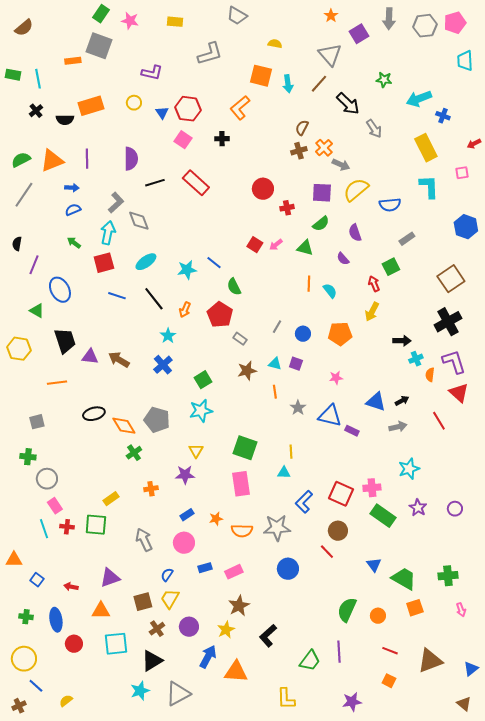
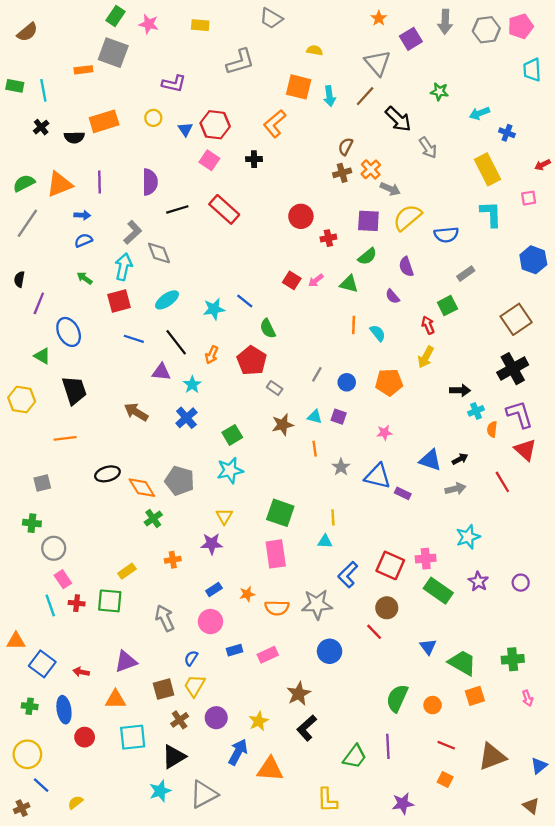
cyan arrow: (419, 99) -> (479, 113), size x0.7
purple triangle: (90, 357) -> (161, 372), moved
blue square: (37, 580) -> (42, 664), size x1.6
brown star: (239, 606) -> (299, 694), moved

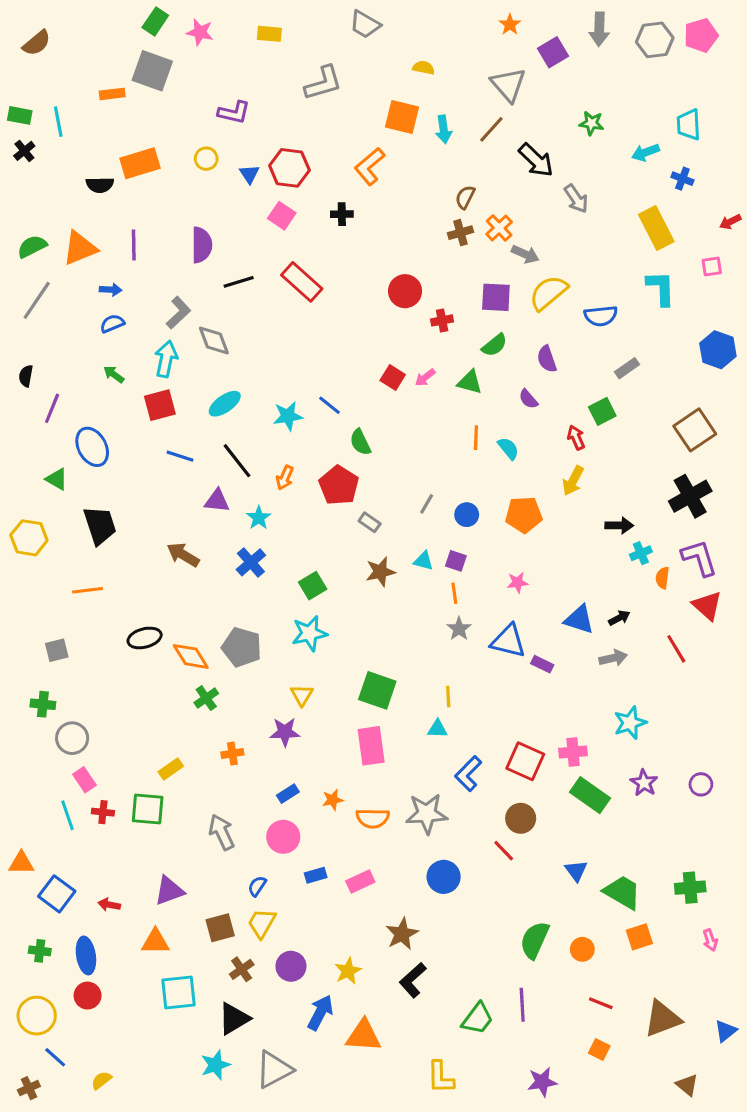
cyan trapezoid: (532, 70) -> (689, 125), moved
black cross: (41, 127) -> (24, 151), moved
orange line: (315, 449) -> (454, 593), moved
red circle: (85, 737) -> (88, 996), moved
brown triangle: (531, 806) -> (687, 1085), moved

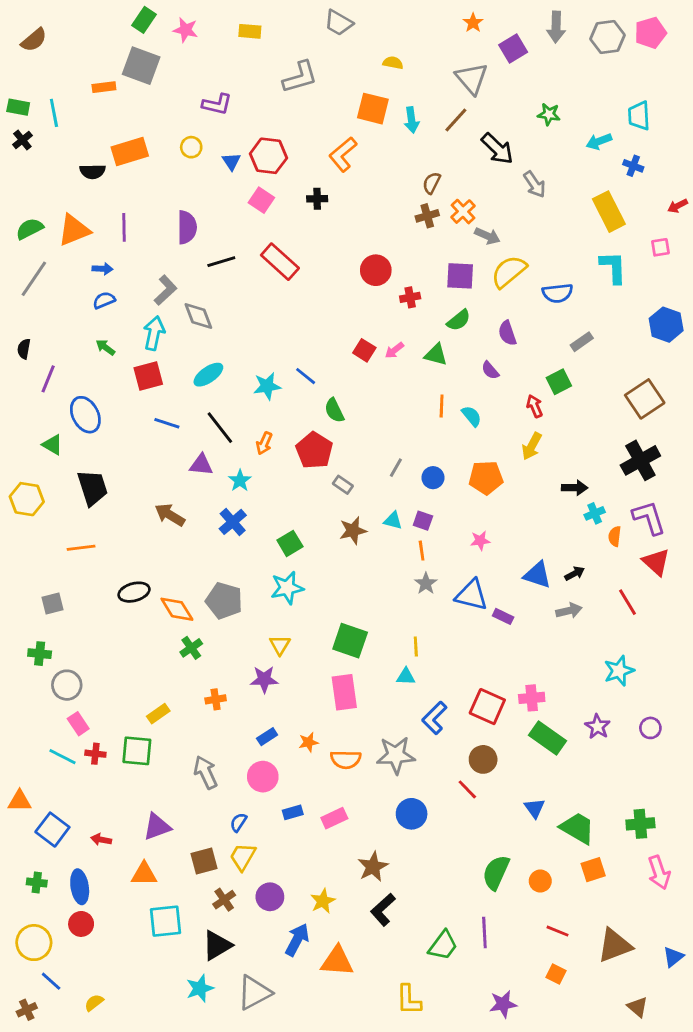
cyan star: (630, 723) -> (619, 671), moved
cyan line: (67, 815) -> (62, 757), turned -44
pink arrow: (710, 940) -> (659, 872), size x1.6

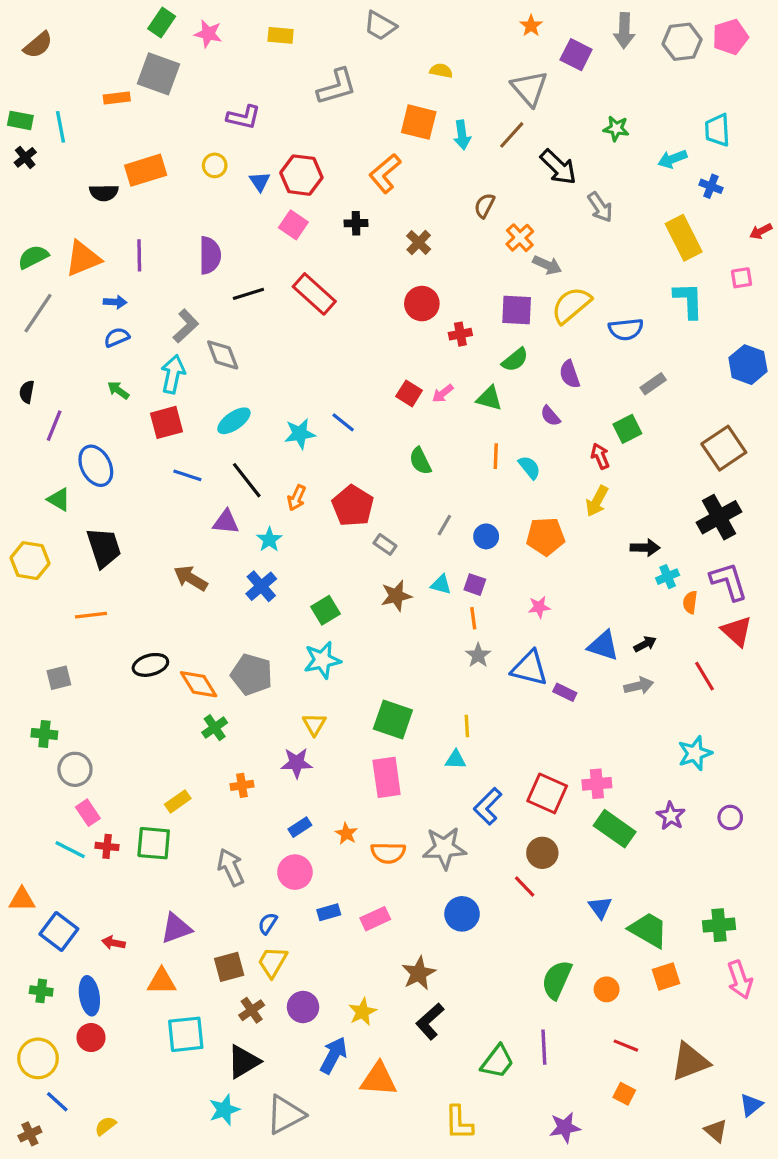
purple square: (513, 48) -> (576, 55), turned -32
brown cross: (427, 216) -> (419, 243), moved, turned -30
green semicircle: (334, 410) -> (420, 461), moved
orange star: (309, 742) -> (346, 834), turned -30
blue triangle: (673, 957) -> (751, 1105), moved

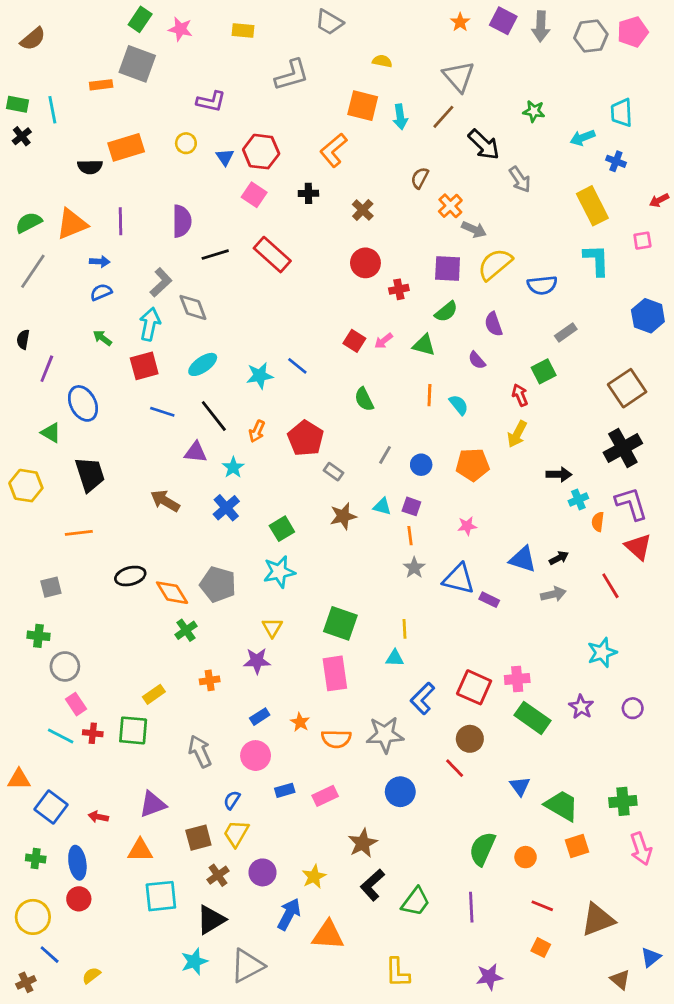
purple square: (576, 55) -> (503, 21), moved
green trapezoid: (497, 1062) -> (416, 902), moved

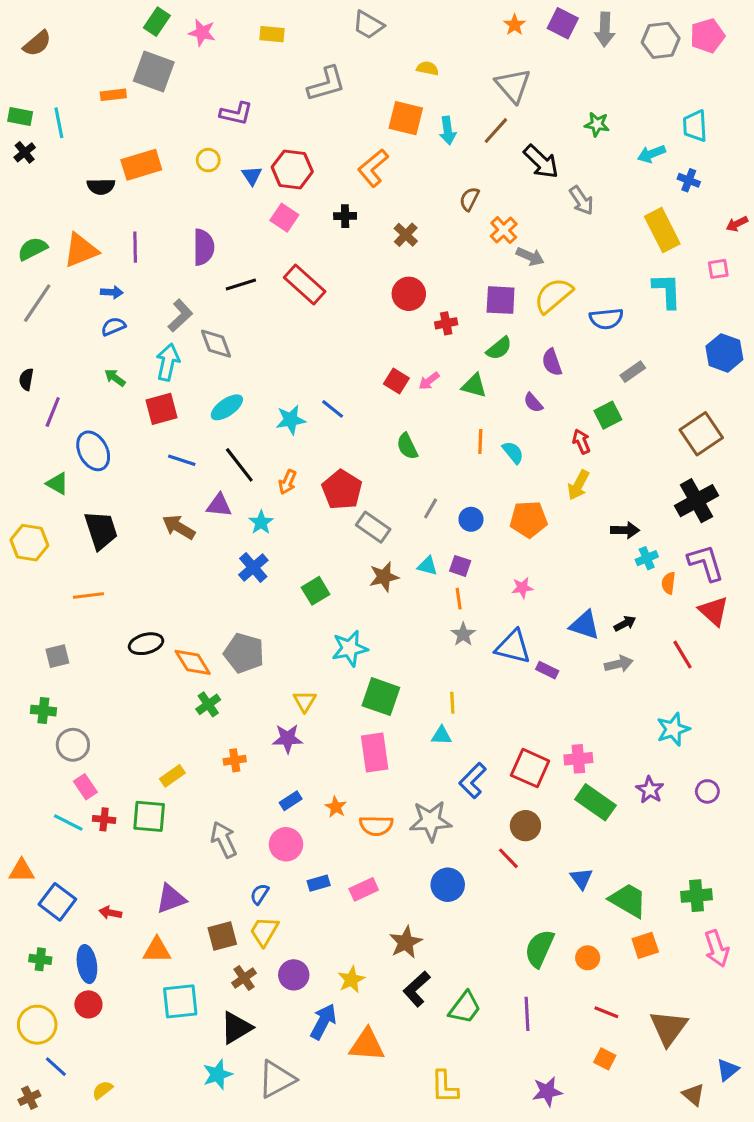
gray rectangle: (333, 472) -> (373, 527), size x1.5
brown arrow: (165, 501) -> (179, 527), moved
cyan star: (279, 572) -> (350, 648), moved
brown triangle: (598, 920) -> (669, 1028), turned -33

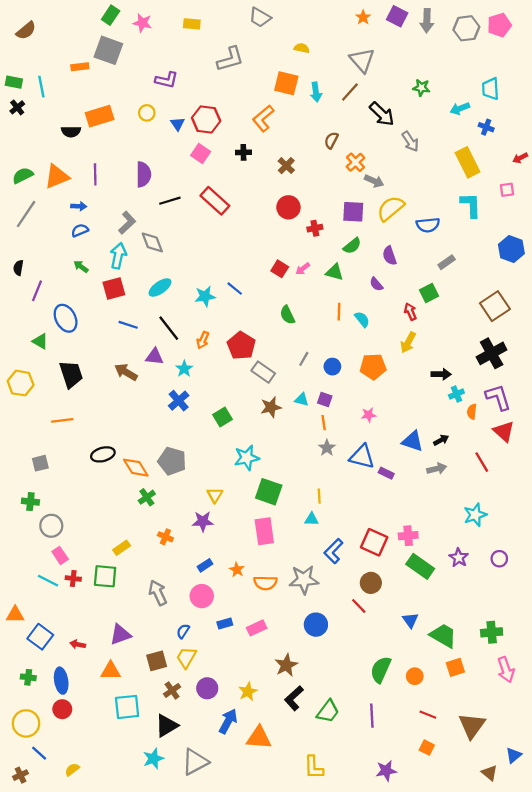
orange cross: (235, 760) -> (165, 537), turned 32

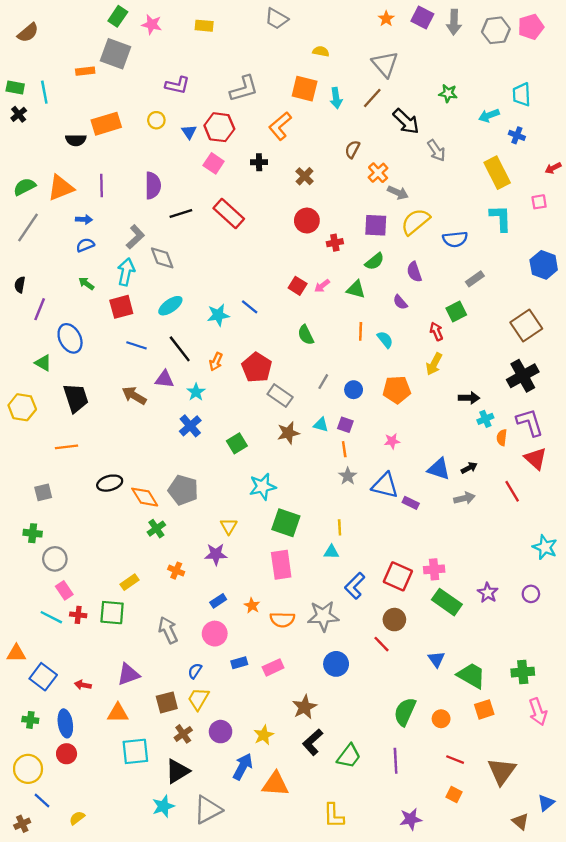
gray L-shape: (230, 59) -> (244, 89), moved
cyan star: (475, 515) -> (545, 547), moved, turned -30

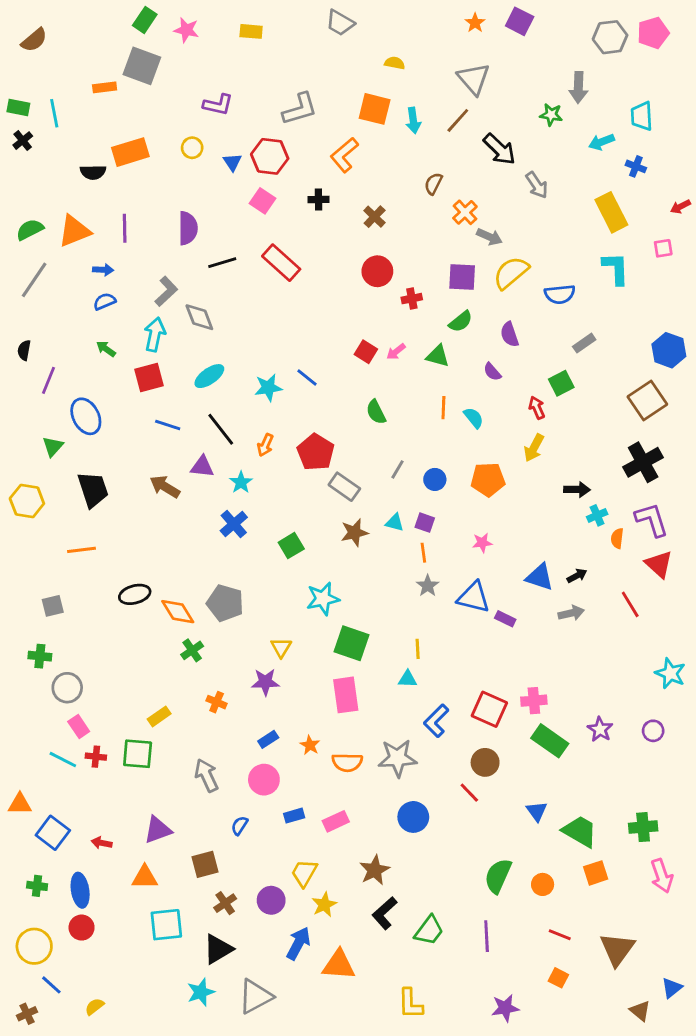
gray arrow: (454, 22) -> (578, 87), moved
blue hexagon: (544, 265) -> (669, 350), moved
green triangle: (43, 363) -> (53, 446), turned 42
yellow trapezoid: (198, 699) -> (304, 873), moved

